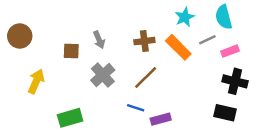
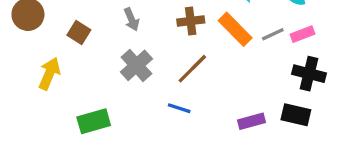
gray line: (207, 40) -> (273, 34), moved
brown square: (71, 51) -> (79, 33), moved, turned 30
purple rectangle: (161, 119) -> (251, 121), moved

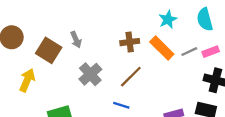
gray arrow: (132, 19) -> (76, 40), moved
brown square: (79, 33) -> (49, 50), size x1.5

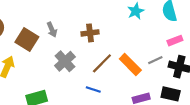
brown cross: (130, 42) -> (90, 33), moved
orange rectangle: (162, 48) -> (130, 65), moved
gray line: (189, 52) -> (155, 60), moved

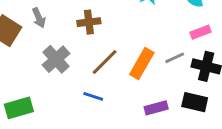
orange rectangle: (130, 65) -> (142, 64), turned 75

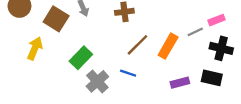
gray line: (175, 58) -> (195, 32), moved
gray cross: (56, 59) -> (97, 81), moved
green rectangle: (19, 108) -> (81, 58), moved, turned -30

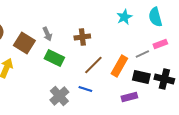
black cross: (221, 48) -> (164, 79), moved
green rectangle: (81, 58) -> (54, 58), moved, turned 72
black rectangle: (212, 78) -> (141, 77), moved

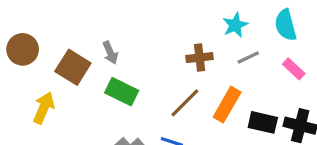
brown cross: (82, 37) -> (200, 58), moved
pink rectangle: (160, 44) -> (294, 69), turned 64
gray line: (142, 54) -> (248, 58), moved

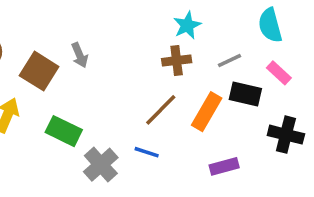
cyan star: (235, 25) -> (187, 25), moved
green rectangle: (122, 92) -> (64, 131), moved
black rectangle: (263, 122) -> (245, 94), moved

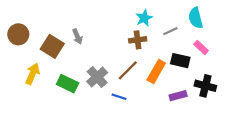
gray line: (230, 61) -> (170, 31), moved
gray cross: (101, 165) -> (97, 77), moved
purple rectangle: (224, 166) -> (178, 96), moved

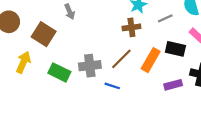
gray arrow: (77, 37) -> (70, 12), moved
gray cross: (97, 77) -> (90, 66), turned 35

